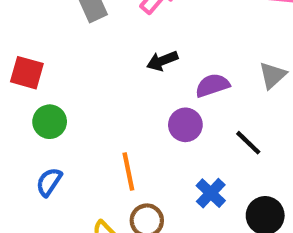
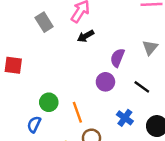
black arrow: (162, 61) -> (86, 36), moved
purple semicircle: (212, 85) -> (117, 58), turned -42
green circle: (50, 122) -> (49, 102), moved

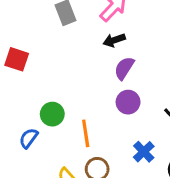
purple semicircle: (117, 58) -> (124, 68), moved

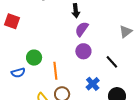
black arrow: (114, 40) -> (76, 11), turned -80
blue semicircle: (29, 138) -> (18, 73), turned -144

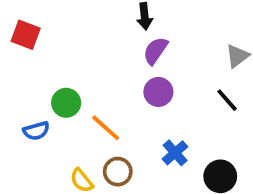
black line: (112, 62) -> (227, 100), moved
orange line: (55, 71) -> (106, 128), turned -42

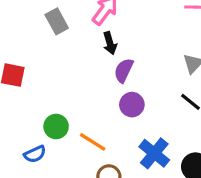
blue cross: (175, 153) -> (154, 153), size x1.4

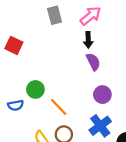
purple semicircle: (124, 70) -> (93, 62), turned 114
purple circle: (132, 105) -> (102, 95), moved

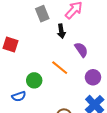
black arrow: (88, 40) -> (61, 31), moved
orange line: (59, 107) -> (60, 68), moved

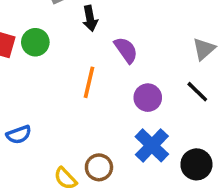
orange line: (60, 68) -> (89, 82), turned 66
green circle: (34, 80) -> (35, 42), moved

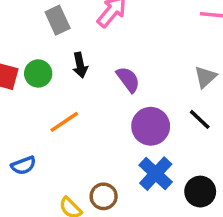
black arrow: (90, 18) -> (80, 65), moved
orange line: (89, 82) -> (64, 122), moved, turned 44
purple circle: (148, 98) -> (151, 126), size x1.4

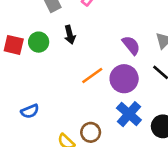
purple semicircle: (128, 79) -> (131, 45), moved
orange line: (64, 122) -> (92, 76), moved

